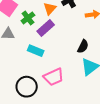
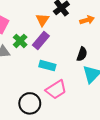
green cross: (28, 18) -> (20, 41), moved
cyan rectangle: (36, 51) -> (47, 66), moved

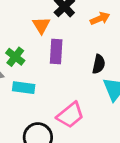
purple rectangle: (41, 40) -> (56, 52), moved, turned -30
cyan rectangle: (47, 66) -> (24, 88), moved

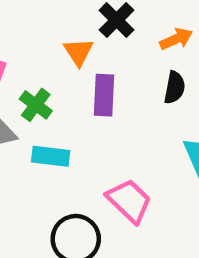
black semicircle: (99, 64) -> (175, 88), moved
pink trapezoid: (70, 115) -> (129, 201), turned -96

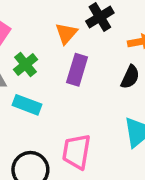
pink trapezoid: (129, 201) -> (76, 152), turned -138

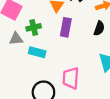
green cross: (25, 65) -> (34, 27), turned 32

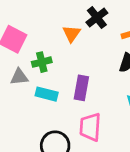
purple rectangle: (66, 27) -> (81, 88), moved

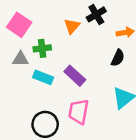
purple rectangle: (81, 88) -> (75, 76), turned -65

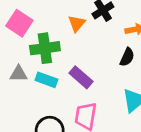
green cross: (42, 48) -> (45, 48), size x1.5
gray triangle: (20, 59) -> (19, 74), moved

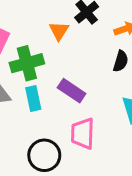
cyan rectangle: (46, 80) -> (33, 98), turned 65

